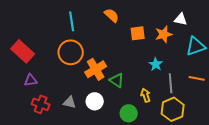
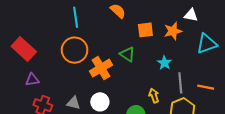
orange line: (197, 78) -> (206, 87), moved
green triangle: (117, 80) -> (127, 54), moved

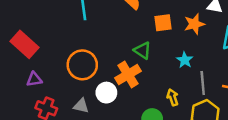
orange circle: (75, 50) -> (82, 65), moved
orange cross: (101, 68) -> (128, 75), moved
white circle: (100, 102) -> (106, 93), moved

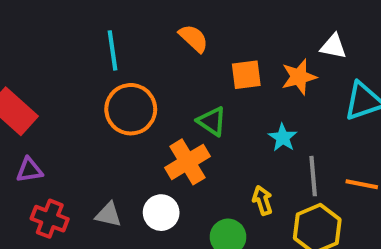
orange circle: (82, 65) -> (131, 109), moved
white circle: (106, 93) -> (161, 213), moved

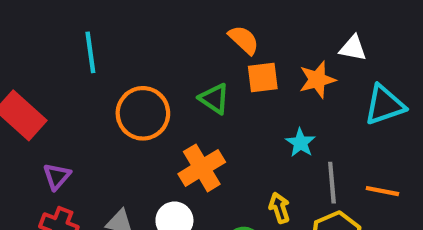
orange semicircle: (194, 38) -> (244, 40), moved
cyan line: (112, 50) -> (90, 52), moved
green triangle: (212, 121) -> (214, 99), moved
purple triangle: (29, 170) -> (57, 176), moved, turned -40

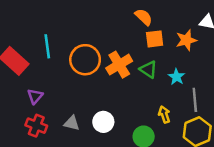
cyan line: (90, 52) -> (47, 46), moved
green triangle: (214, 99) -> (148, 69), moved
orange cross: (202, 168) -> (119, 65), moved

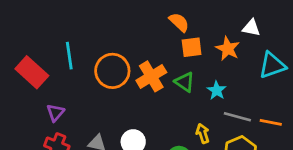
orange star: (186, 40) -> (228, 49), turned -30
gray line: (195, 100) -> (237, 117), turned -70

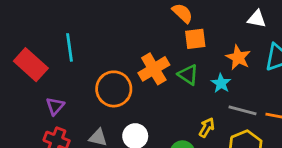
orange star: (228, 49) -> (238, 57), moved
orange circle: (112, 71) -> (114, 89), moved
yellow arrow: (203, 133) -> (207, 128), turned 48

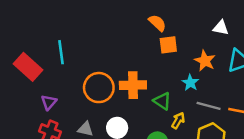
orange cross: (154, 69) -> (133, 85), moved, turned 30
green triangle: (188, 75) -> (162, 101), moved

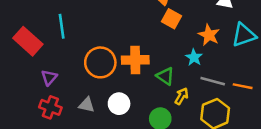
orange square: (168, 45) -> (171, 19), turned 36

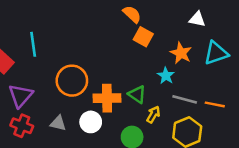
orange cross: (135, 60) -> (107, 98), moved
purple triangle: (49, 77) -> (21, 96), size x1.5

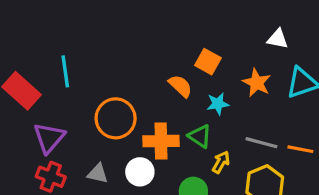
orange semicircle: (132, 14) -> (180, 86), moved
cyan star: (166, 76) -> (218, 104), moved, turned 30

